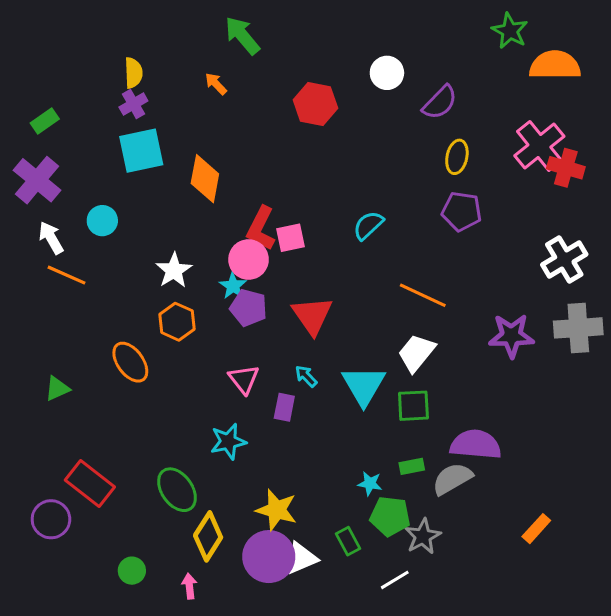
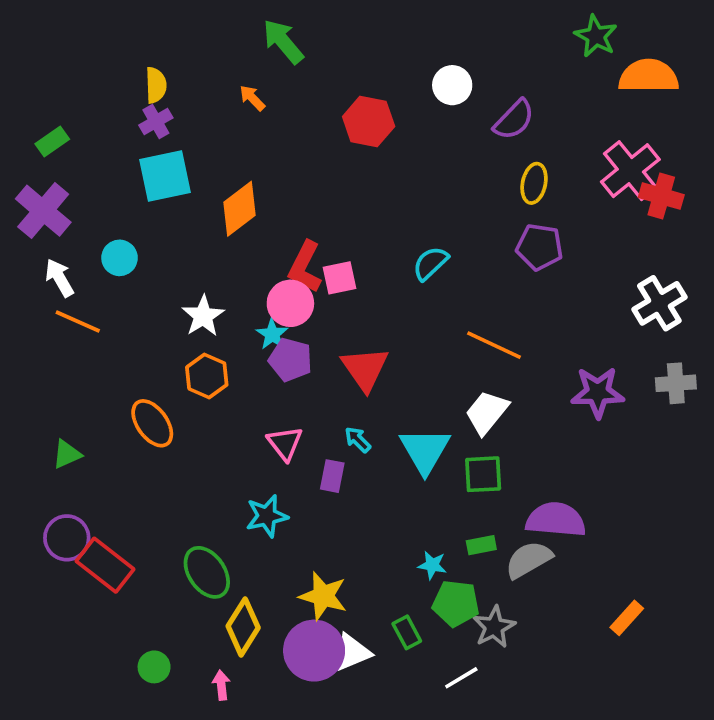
orange diamond: (205, 179) -> (240, 209), turned 42
gray cross: (578, 328) -> (676, 383), size x0.7
purple circle: (51, 519) -> (67, 538), moved

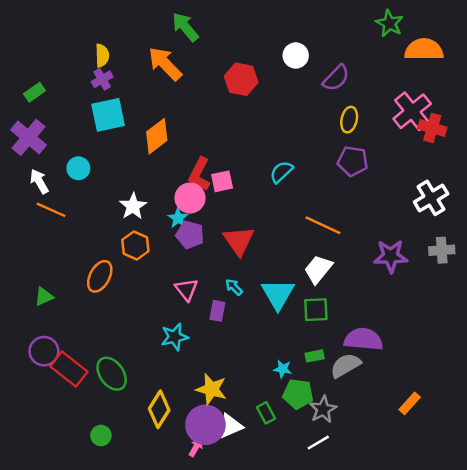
orange arrow: (252, 98) -> (165, 64), size x2.0
orange ellipse: (152, 423) -> (100, 276), turned 64
green ellipse: (207, 572) -> (112, 374), moved
white line: (461, 678) -> (318, 443), moved
pink arrow: (221, 685) -> (196, 447), moved, turned 36

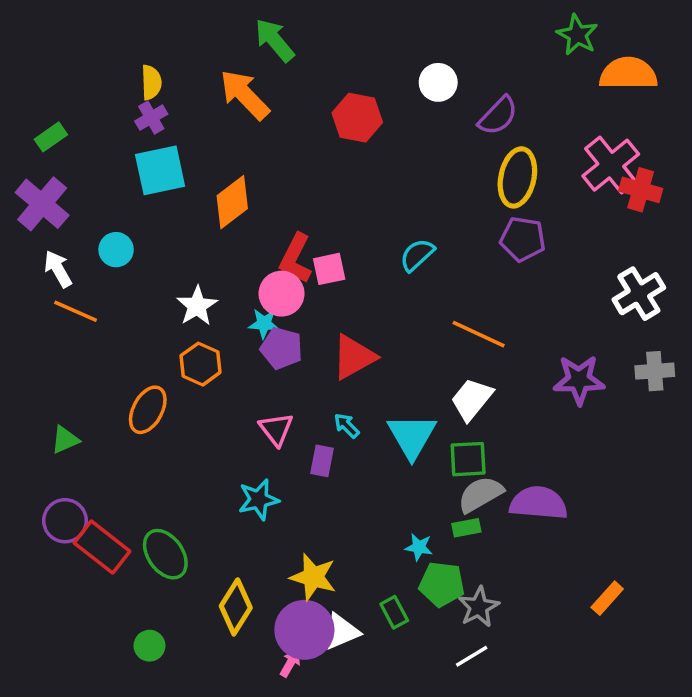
yellow ellipse: (349, 120) -> (517, 177), size x1.5
cyan star: (178, 218) -> (264, 324), turned -30
red triangle: (239, 241) -> (354, 357), turned 36
gray semicircle: (346, 365) -> (480, 494), moved

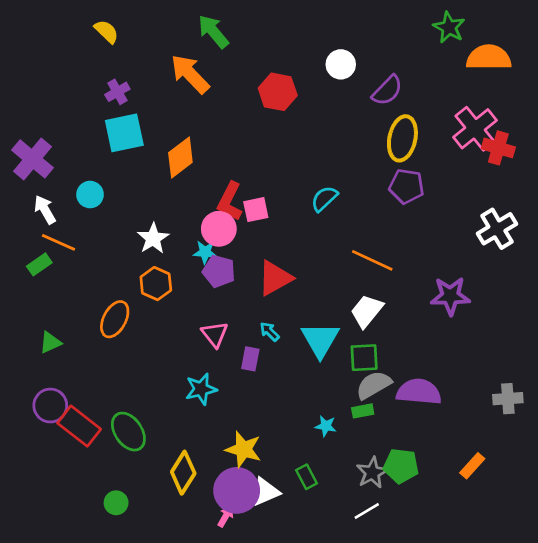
yellow semicircle: (151, 82) -> (106, 32), moved, turned -44
green rectangle: (51, 137) -> (39, 264), moved
gray cross: (655, 371) -> (508, 399), moved
green pentagon: (442, 584) -> (401, 466), moved

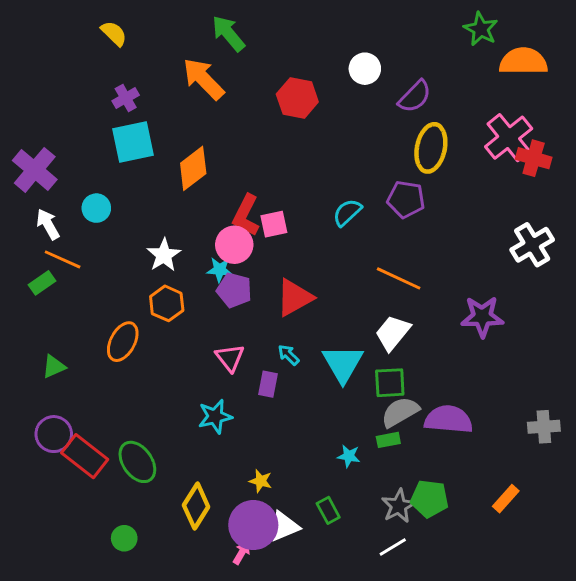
purple pentagon: (407, 186) -> (406, 199), moved
yellow star: (243, 449) -> (261, 481), size x0.6

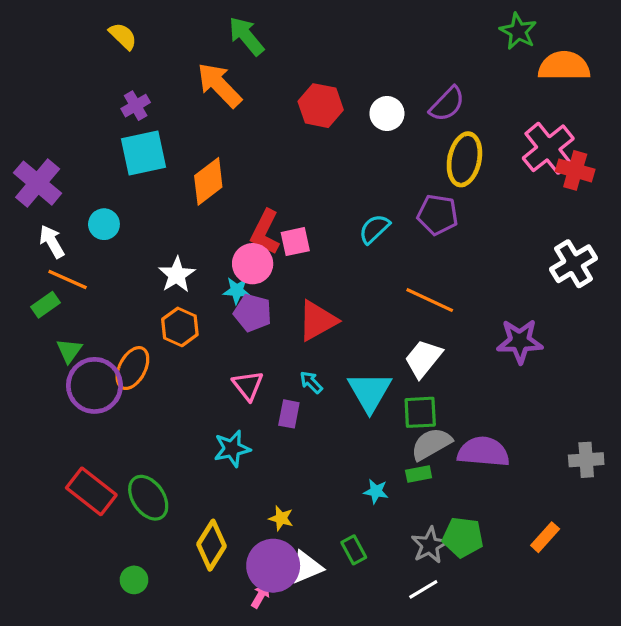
white circle: (365, 69) -> (387, 113), moved
green triangle: (54, 367) -> (69, 351), moved, turned -30
purple circle: (54, 434) -> (94, 385), moved, size x1.4

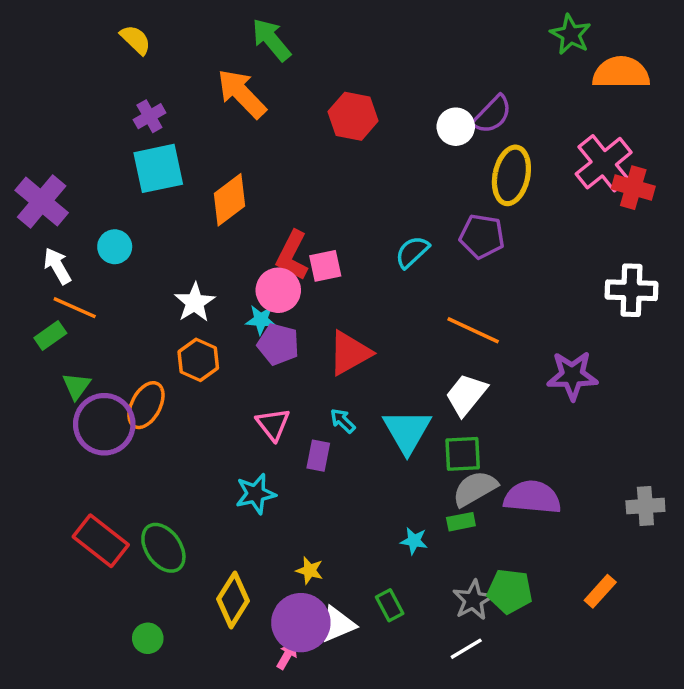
white circle: (387, 113) -> (456, 127), moved
white cross: (574, 264) -> (632, 290), turned 33

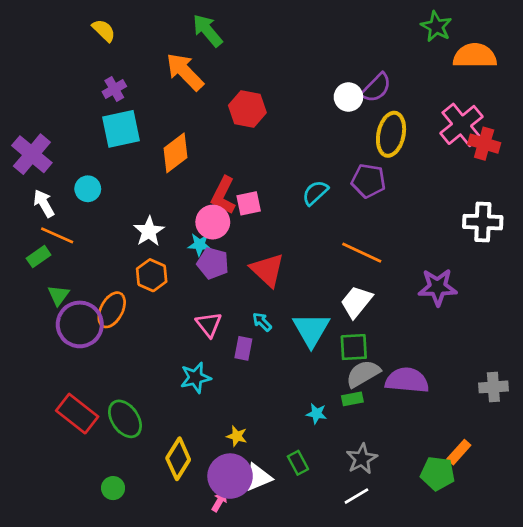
red hexagon: (353, 116) -> (247, 109), moved
red triangle: (350, 353) -> (267, 270), turned -48
green pentagon: (510, 591) -> (438, 473), moved

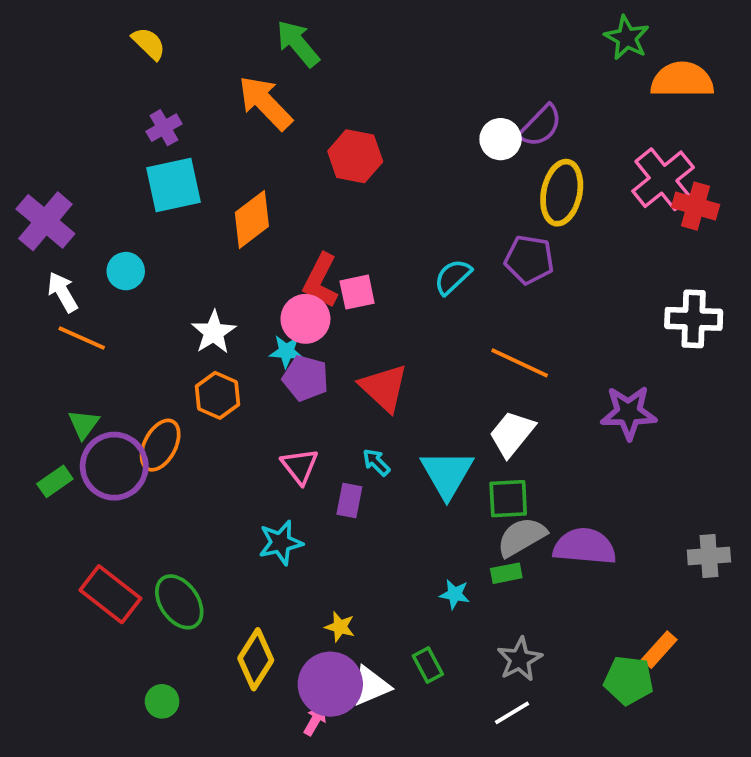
green rectangle: (39, 257) -> (55, 481), moved

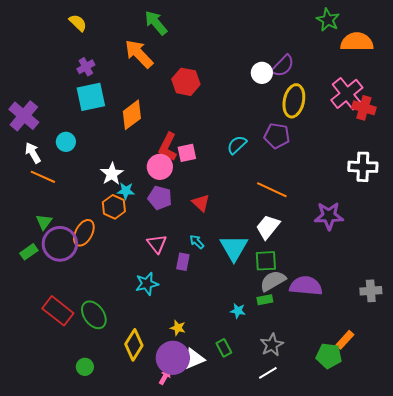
cyan star: (286, 351) -> (126, 191), moved
red triangle: (384, 388) -> (201, 203), size x0.7

